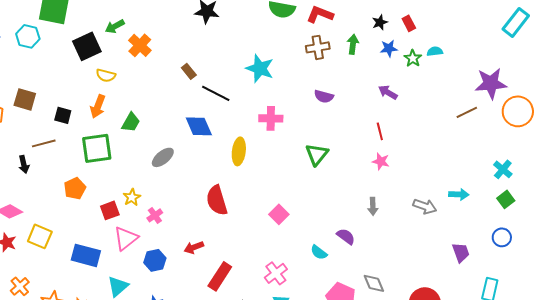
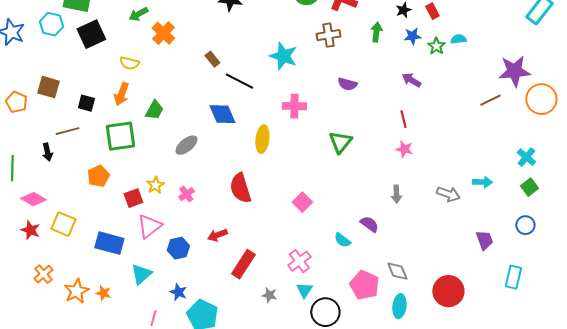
black square: (87, 46) -> (91, 34), moved
brown cross: (318, 47) -> (328, 35), moved
pink cross: (155, 215) -> (186, 194), moved

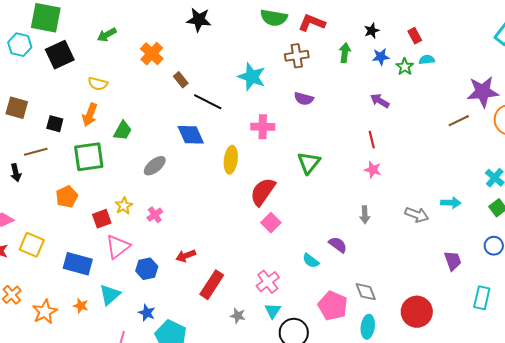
red rectangle: (432, 11) -> (415, 36), moved
orange cross: (163, 33) -> (152, 54), moved
purple semicircle: (347, 84) -> (304, 99), moved
red semicircle: (240, 188) -> (263, 192), moved, turned 52
orange star: (103, 293) -> (81, 306), moved

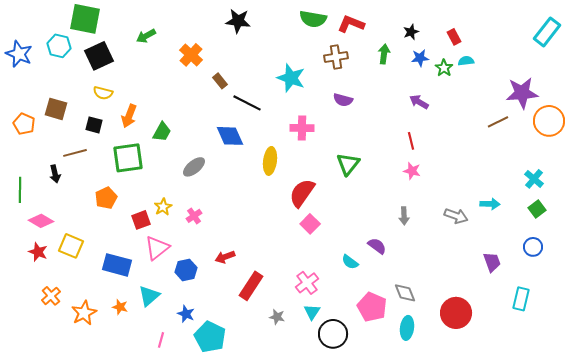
yellow semicircle: (98, 84) -> (103, 93), moved

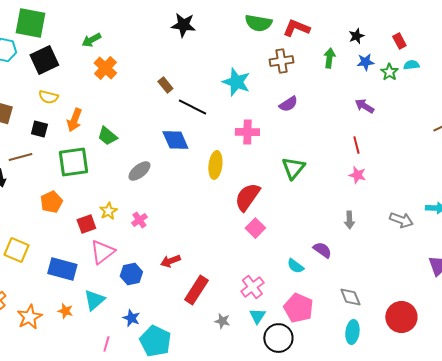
orange cross: (191, 55) -> (105, 68), moved
purple semicircle: (343, 100) -> (288, 104), turned -48
green trapezoid: (162, 132) -> (107, 136), turned 100
pink pentagon: (372, 307) -> (298, 308), moved

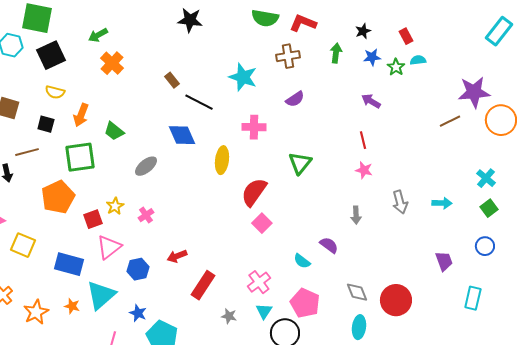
orange pentagon: (51, 202) -> (58, 197), size x1.5
gray arrow: (401, 220) -> (400, 202), moved, turned 55
cyan triangle: (94, 300) -> (101, 295), size x1.4
red circle: (401, 317) -> (396, 300), moved

